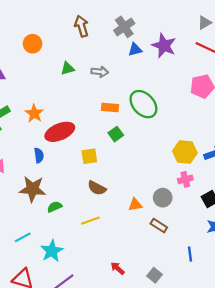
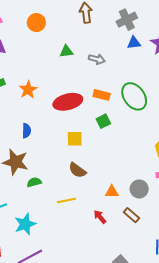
red ellipse: (60, 132) -> (68, 102), moved
red arrow: (118, 268) -> (100, 217), moved

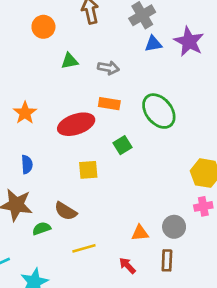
orange circle: (36, 23) -> (43, 27), moved
orange rectangle: (102, 95) -> (109, 104), moved
brown semicircle: (77, 170) -> (66, 211), moved
brown rectangle: (131, 215) -> (167, 260), turned 56

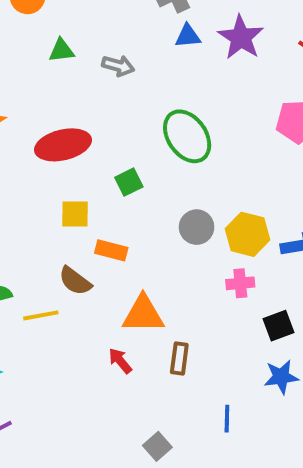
orange rectangle: (109, 104) -> (111, 250), moved
brown semicircle: (66, 211) -> (75, 281), moved
gray circle: (174, 227) -> (197, 227), moved
orange triangle: (140, 233) -> (143, 314), size x1.6
yellow line: (84, 248) -> (41, 315), moved

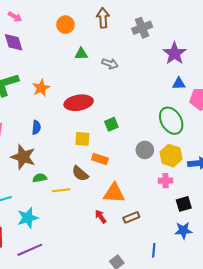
blue triangle: (188, 36) -> (179, 83), moved
green ellipse: (187, 136) -> (171, 121), moved
brown rectangle: (179, 358) -> (131, 217), turned 56

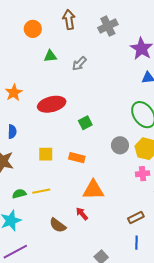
gray arrow: (110, 64) -> (79, 64), turned 119
yellow square: (82, 139) -> (46, 154), moved
brown semicircle: (80, 174) -> (58, 225), moved
green semicircle: (40, 178) -> (19, 194), moved
brown rectangle: (131, 217) -> (136, 218), moved

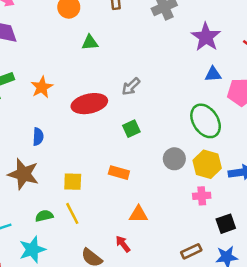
gray arrow: (79, 64) -> (131, 87), moved
yellow square: (46, 154) -> (73, 182), moved
orange triangle: (93, 190) -> (138, 214), size x0.7
yellow line: (41, 191) -> (72, 213), turned 72

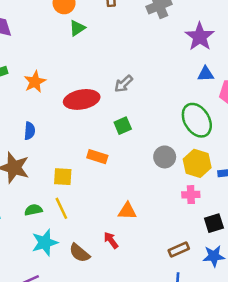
green triangle: (90, 43) -> (77, 28), moved, turned -30
orange rectangle: (119, 173) -> (97, 157), moved
cyan star: (32, 250) -> (45, 243), moved

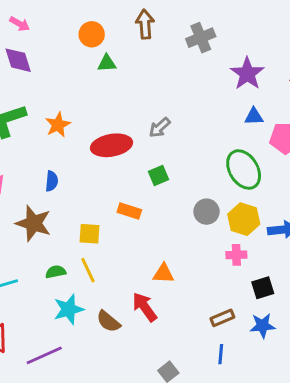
green triangle: (77, 28) -> (107, 63), turned 30
red arrow: (111, 240) -> (145, 307), size x1.5

